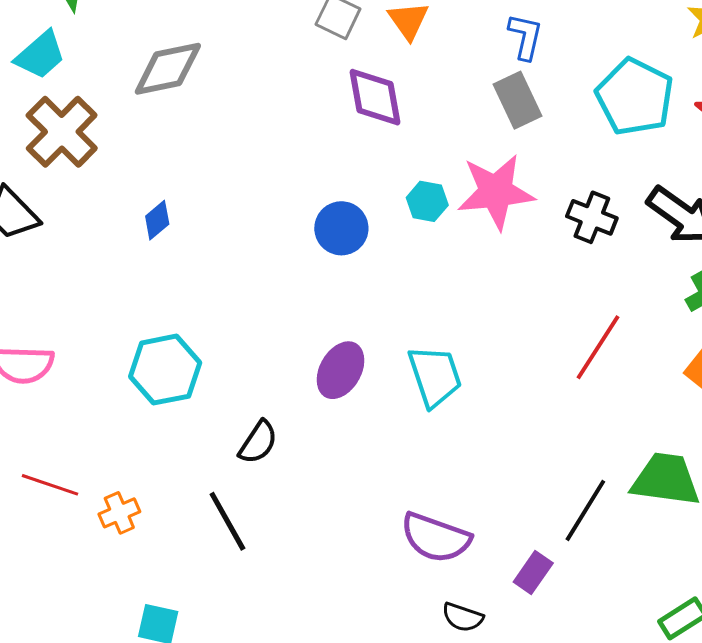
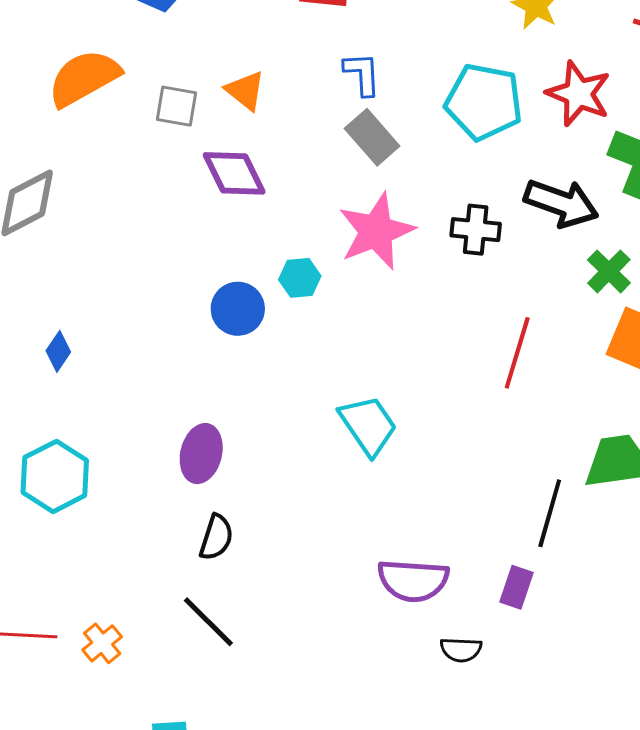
cyan hexagon: (427, 201) -> (300, 278), moved
cyan hexagon: (165, 370) -> (55, 476), moved
purple ellipse: (341, 370) -> (201, 454), moved

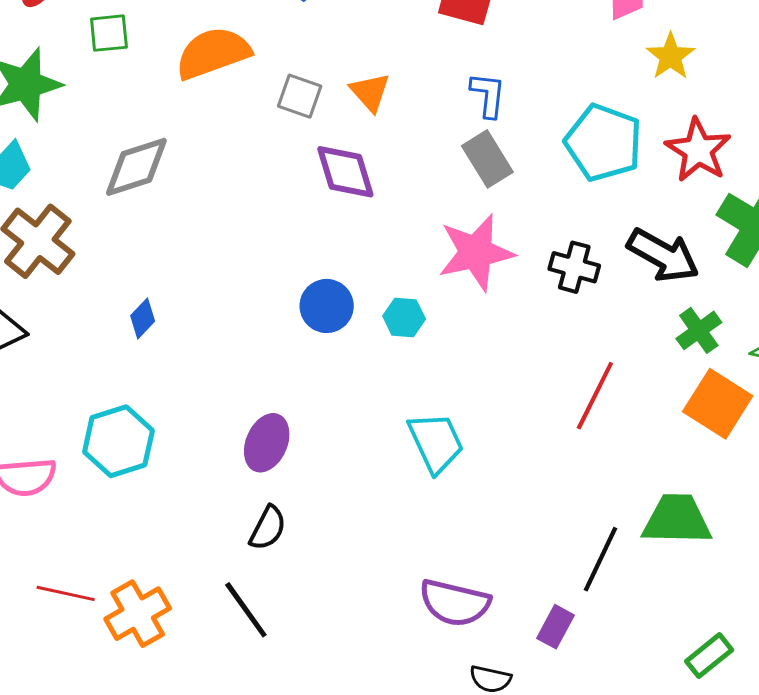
cyan hexagon: (300, 278) -> (404, 317), moved
orange cross: (102, 643) -> (138, 614), size x1.6

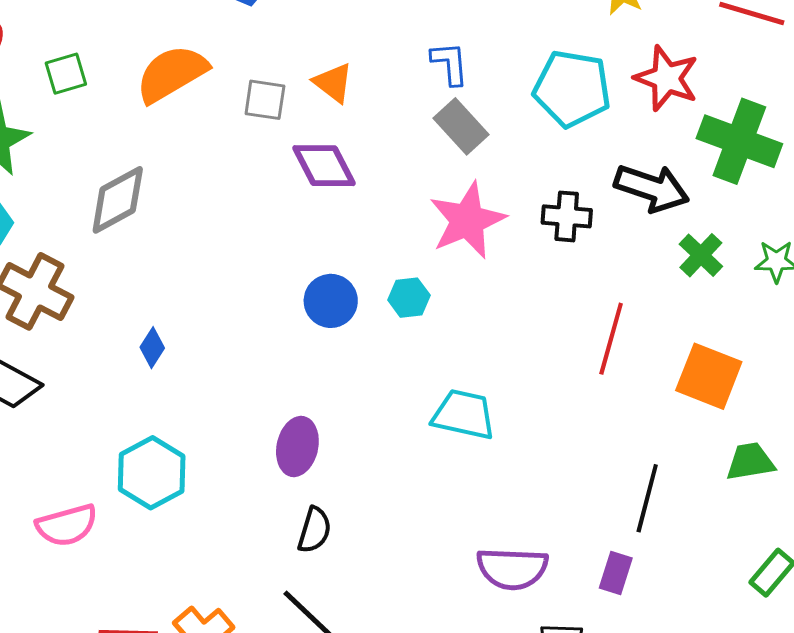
orange square: (718, 404) -> (709, 376), moved
cyan trapezoid: (436, 443) -> (464, 415), turned -42
green trapezoid: (677, 520) -> (750, 462), moved, size x0.7

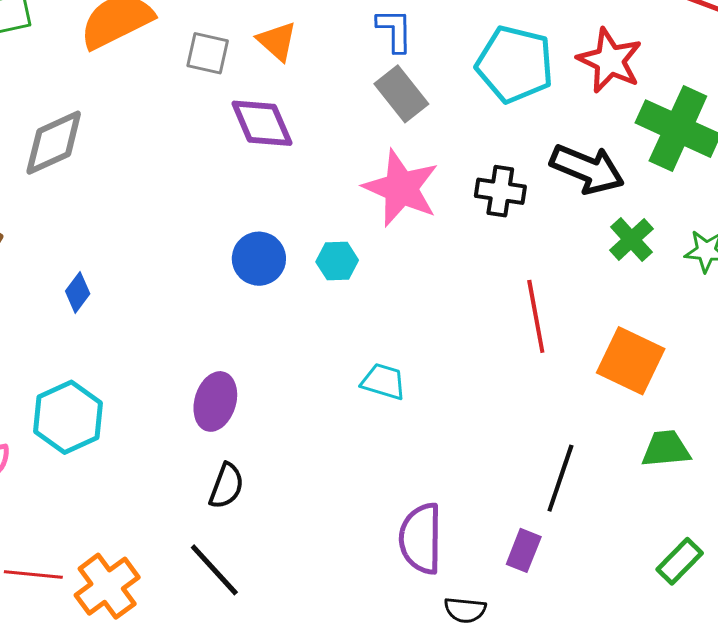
pink star: (467, 220) -> (401, 188), turned -30
red line: (611, 339) -> (536, 316), turned -30
cyan trapezoid: (464, 415) -> (383, 381), size x0.7
purple semicircle: (512, 569) -> (421, 539), turned 84

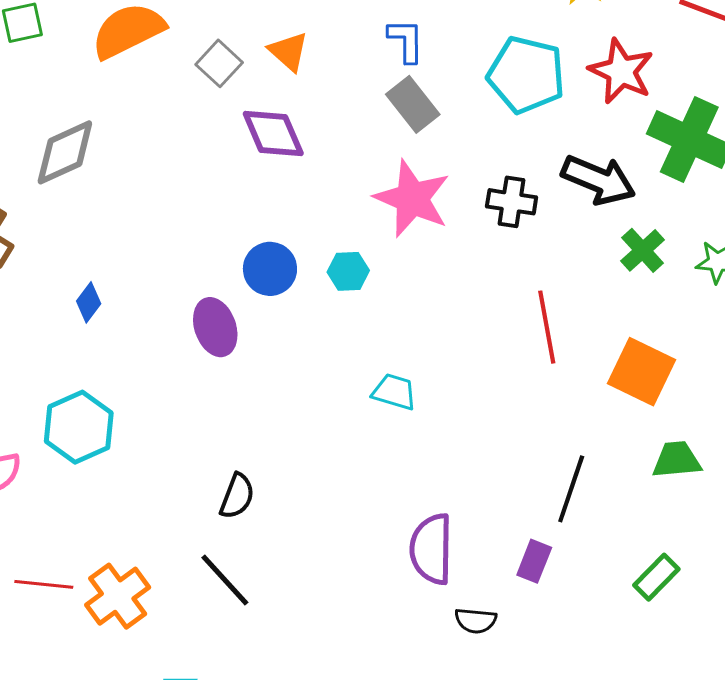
gray square: (208, 53) -> (219, 63), turned 30
purple ellipse: (215, 401) -> (215, 327), moved, turned -36
green rectangle: (680, 561) -> (656, 577), moved

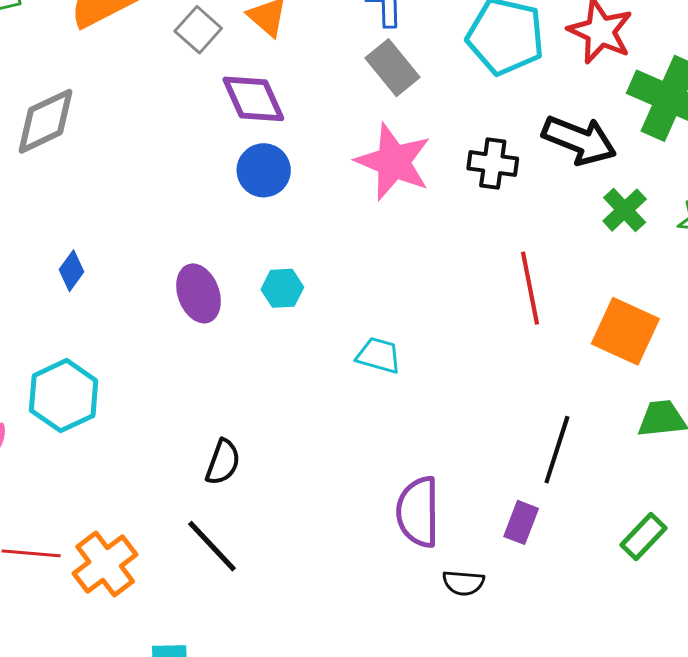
blue circle: (270, 269) -> (264, 170), moved
cyan hexagon: (348, 271) -> (282, 288), moved

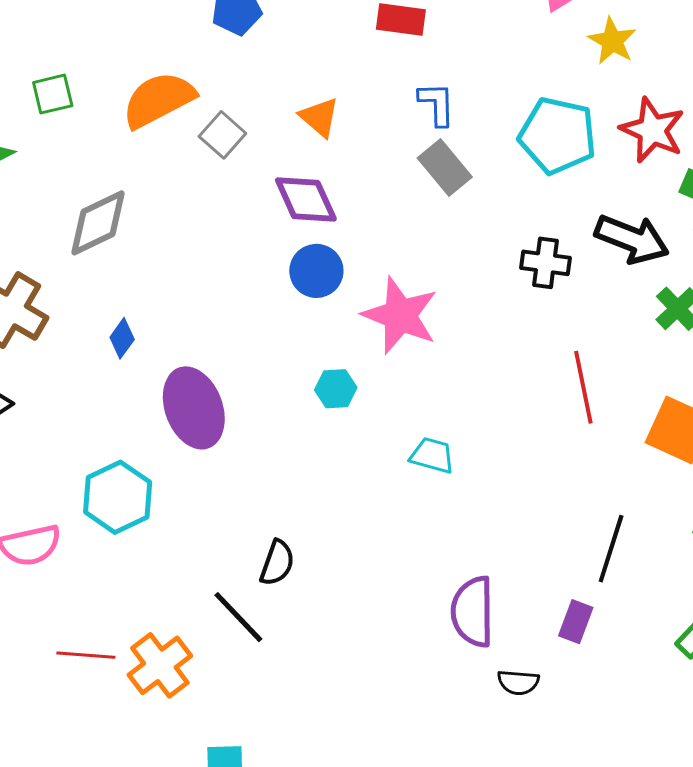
gray square: (198, 30) -> (222, 135), moved
pink star: (393, 162) -> (400, 315), moved
blue diamond: (71, 271) -> (122, 338), moved
purple ellipse: (199, 293) -> (194, 408), moved, size x1.4
black line: (212, 546) -> (238, 617), moved

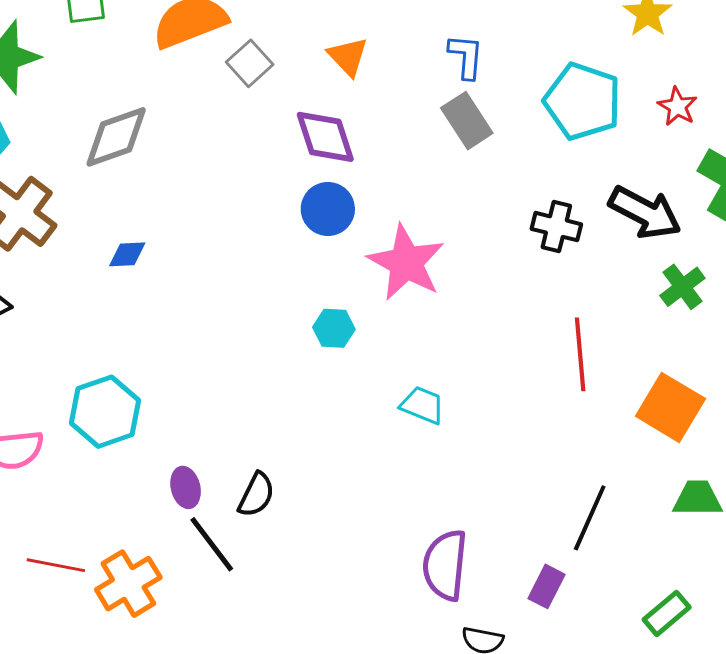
red star: (652, 130) -> (677, 107), size x0.6
blue diamond: (122, 338) -> (127, 254), turned 45
purple ellipse: (194, 408) -> (186, 487), moved, size x0.5

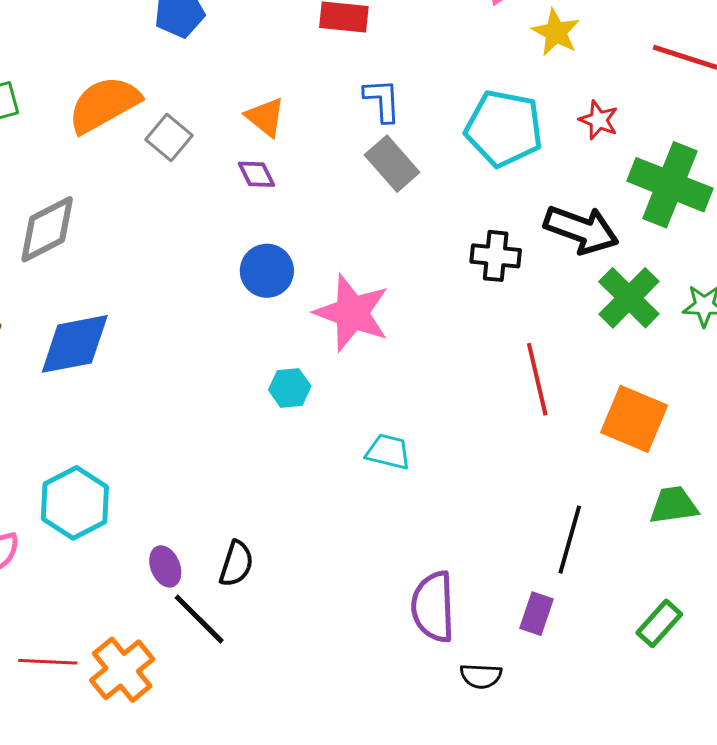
purple diamond: (325, 137) -> (256, 174), moved, size x0.6
blue diamond: (127, 254) -> (75, 344), size x2.0
green cross: (682, 287) -> (629, 298), size x1.4

